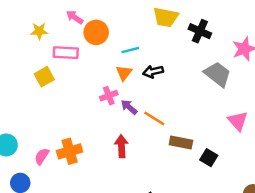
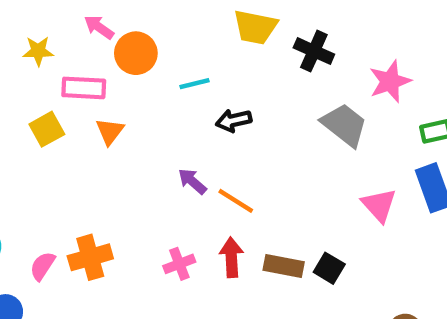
orange triangle: (124, 73) -> (110, 131), moved
pink cross: (109, 96) -> (179, 264), moved
brown rectangle: (181, 142) -> (284, 266), moved
red arrow: (121, 146) -> (231, 257), moved

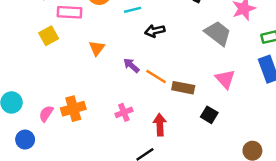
orange triangle: (110, 131) -> (97, 48), moved
pink triangle: (379, 205) -> (225, 79), moved
red arrow: (231, 257) -> (160, 125), moved
brown rectangle: (284, 266) -> (183, 88), moved

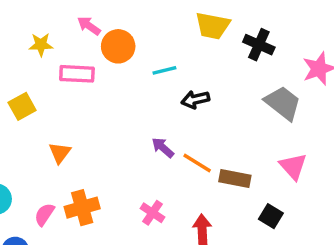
yellow square: (49, 36) -> (22, 106), moved
orange triangle: (97, 48) -> (60, 153), moved
pink cross: (124, 112) -> (152, 213), turned -35

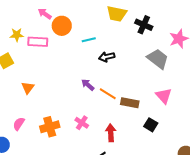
yellow star: (41, 45) -> (17, 35), moved
orange cross: (82, 208) -> (50, 127), moved

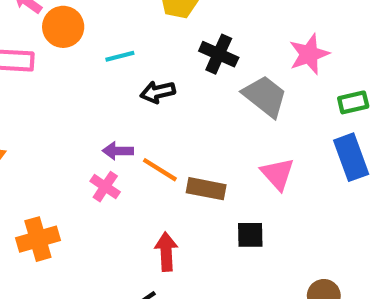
black cross: (144, 25) -> (219, 54), moved
purple arrow: (88, 85) -> (118, 151), turned -40
pink cross: (82, 123) -> (105, 187), moved
black square: (151, 125) -> (250, 235), turned -32

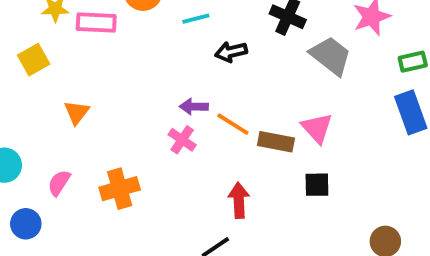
pink triangle: (278, 174) -> (317, 128), moved

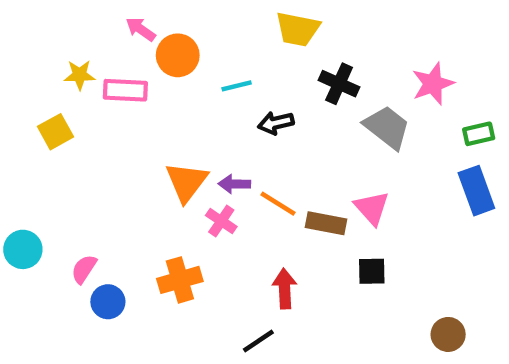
orange triangle: (77, 112) -> (186, 182), moved, size x1.5
orange cross: (120, 189) -> (180, 280), moved
blue circle: (26, 224) -> (108, 302), moved

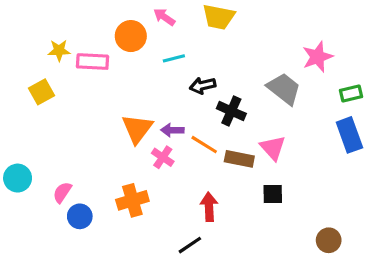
pink arrow: (141, 29) -> (164, 17), moved
black cross: (339, 84) -> (231, 111), moved

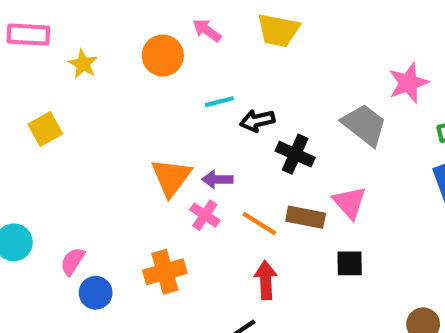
yellow star: (59, 50) -> (83, 64), moved, turned 30
cyan line: (174, 58) -> (219, 102), moved
pink rectangle: (93, 62) -> (28, 35), moved
orange line: (204, 145) -> (259, 223), moved

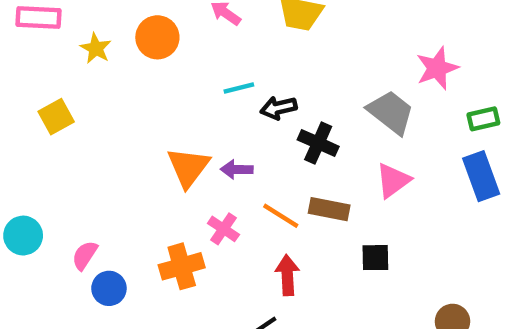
orange circle: (163, 56) -> (157, 37), moved
pink triangle: (350, 202) -> (393, 180), moved, turned 36
pink cross: (205, 215) -> (223, 229), moved

